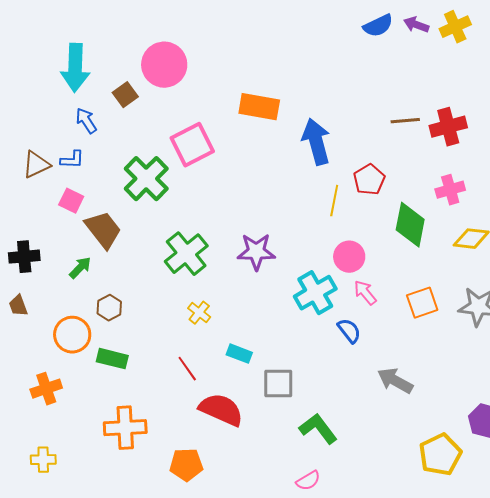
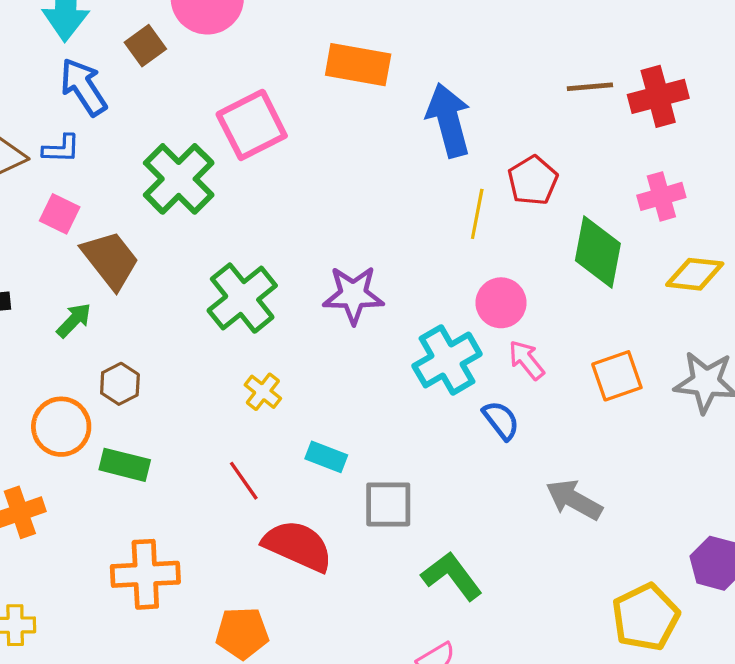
blue arrow: (86, 121) -> (83, 87), size x1.4

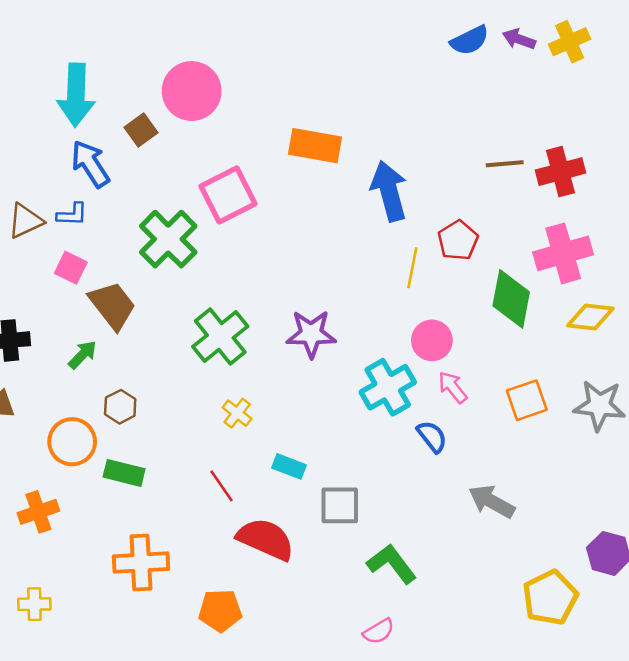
pink cross: (661, 196) -> (563, 253), size x1.5

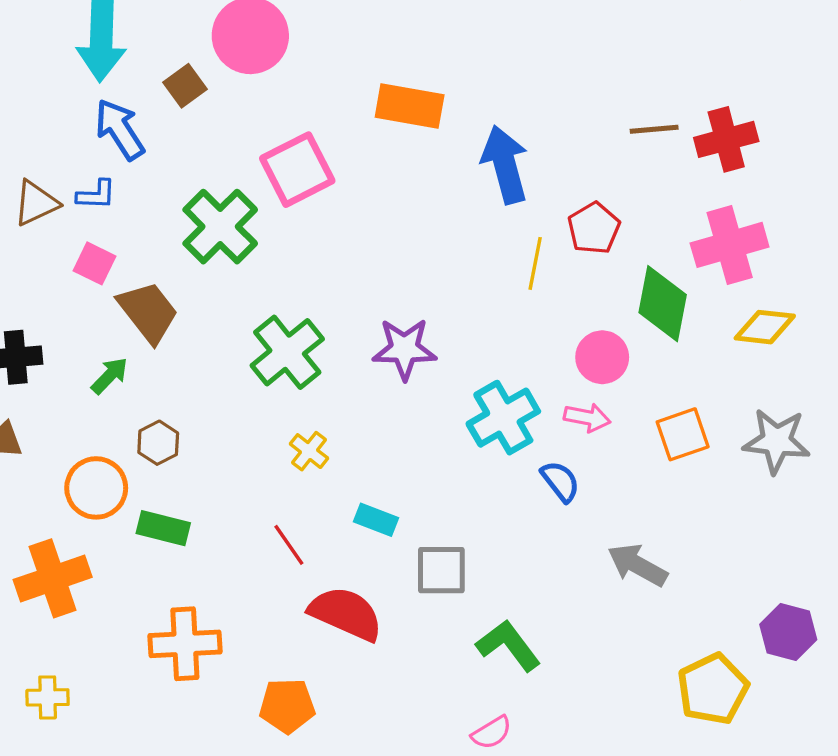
pink circle: (432, 340) -> (602, 357), moved
pink arrow: (453, 387) -> (587, 418), turned 140
orange cross: (38, 512) -> (53, 578), size x1.4

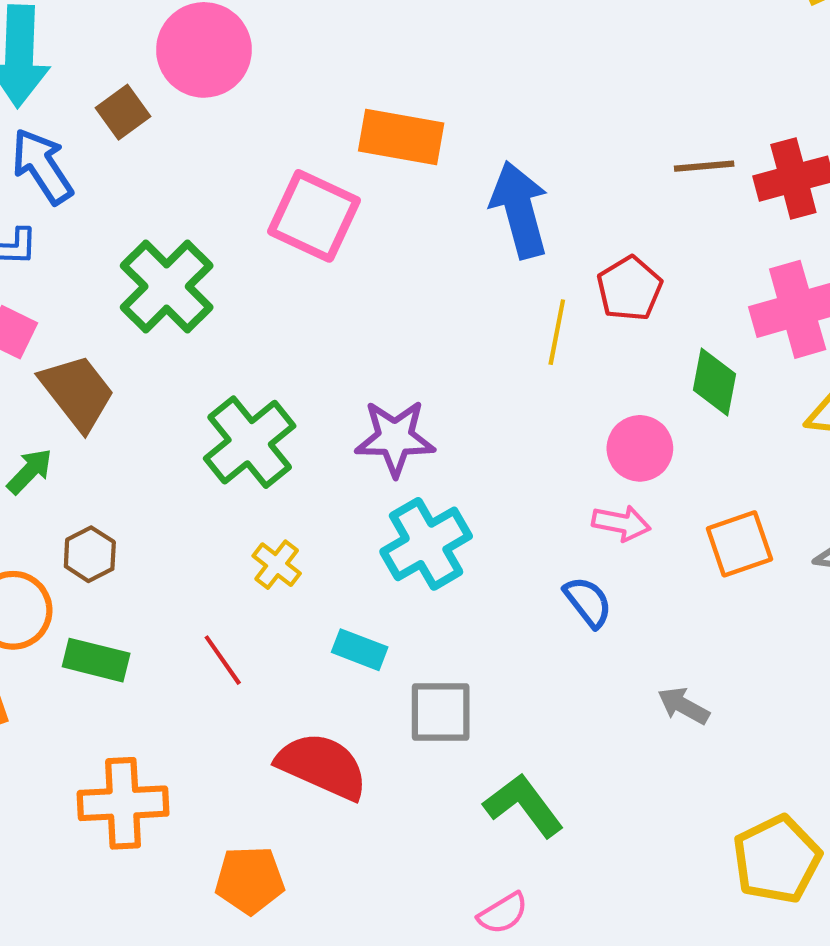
pink square: (297, 170) -> (314, 216), moved, turned -38
green diamond: (663, 304) -> (715, 382), size x0.7
cyan cross: (503, 418) -> (426, 544), moved
red line: (289, 545) -> (223, 660), moved
gray arrow: (637, 565) -> (683, 706), size x0.7

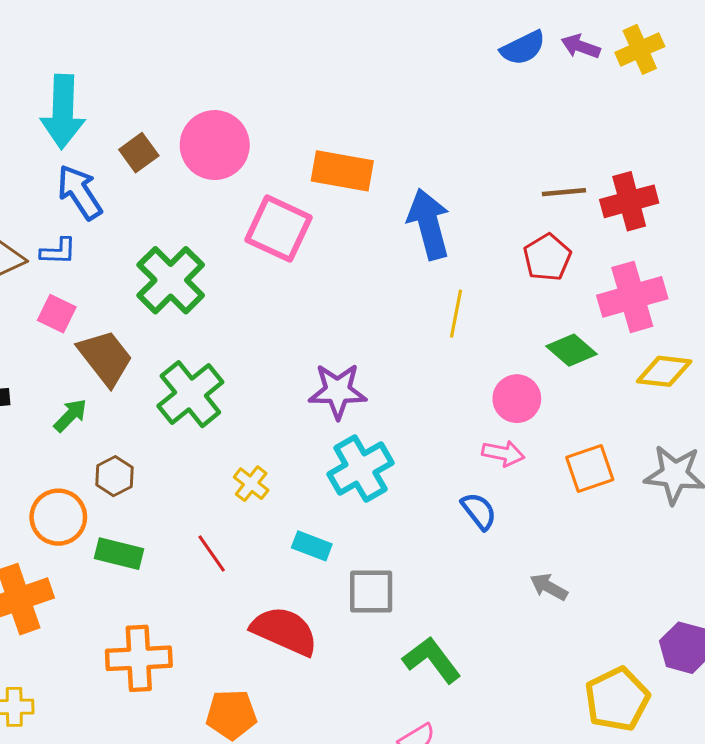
pink circle: (204, 50) -> (215, 145), moved
red pentagon: (629, 289) -> (547, 257), moved
green diamond: (715, 382) -> (571, 350), turned -60
green cross: (250, 442) -> (190, 394), moved

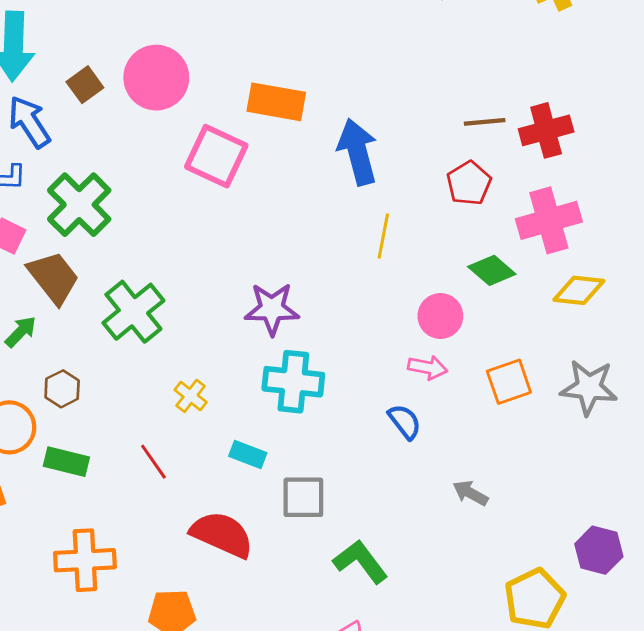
green cross: (171, 280) -> (79, 205), moved
cyan cross: (360, 468) -> (293, 382), turned 36

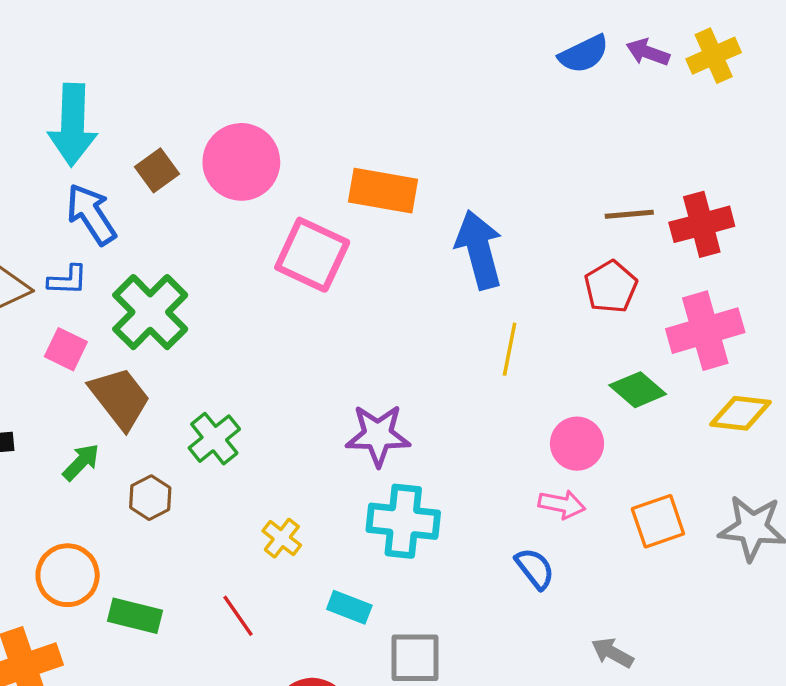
green cross: (133, 312) -> (214, 439), size x0.7
brown hexagon: (62, 389) -> (150, 498), moved

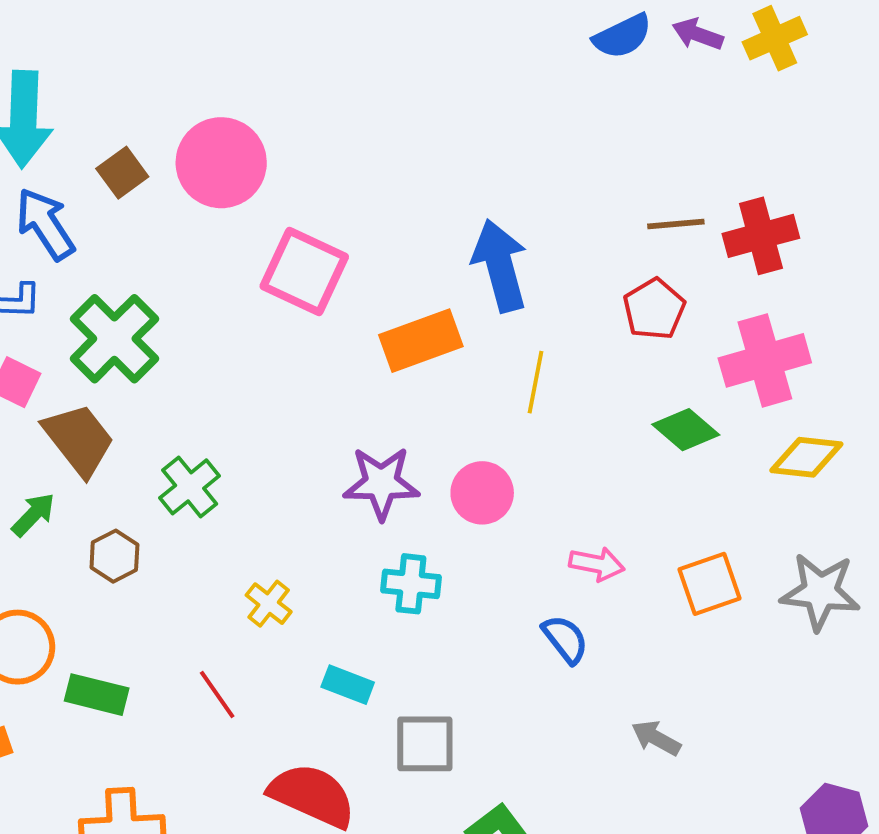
orange rectangle: (383, 191) -> (421, 341), moved, turned -30
pink circle: (577, 444) -> (482, 493), moved
cyan cross: (403, 521) -> (411, 584), size x0.7

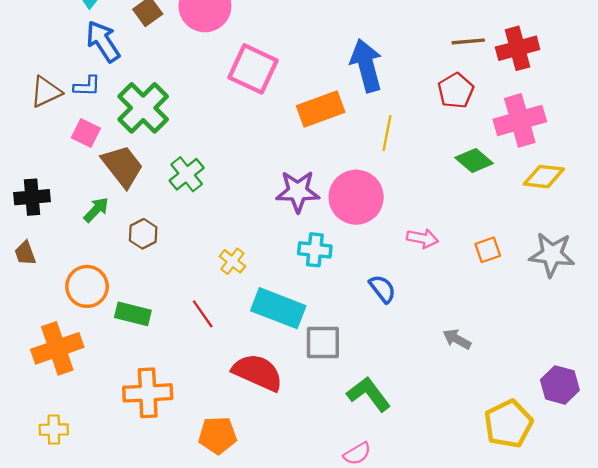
green cross: (190, 487) -> (187, 174), moved
pink circle: (482, 493) -> (356, 197), size x1.5
orange square: (709, 584) -> (488, 250), size x0.7
blue semicircle: (565, 639) -> (382, 289), moved
cyan rectangle: (348, 685) -> (278, 308), size x1.8

